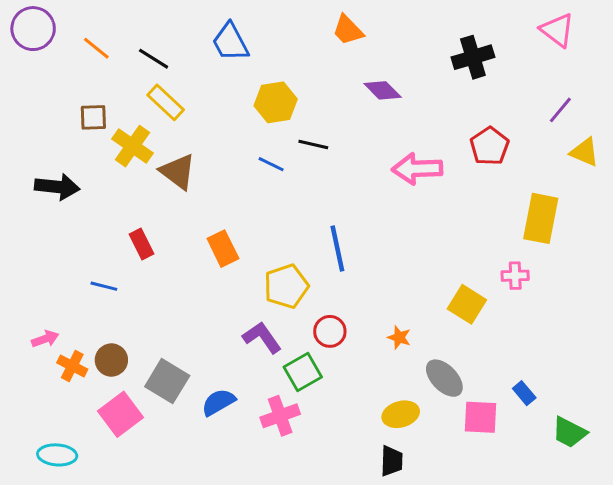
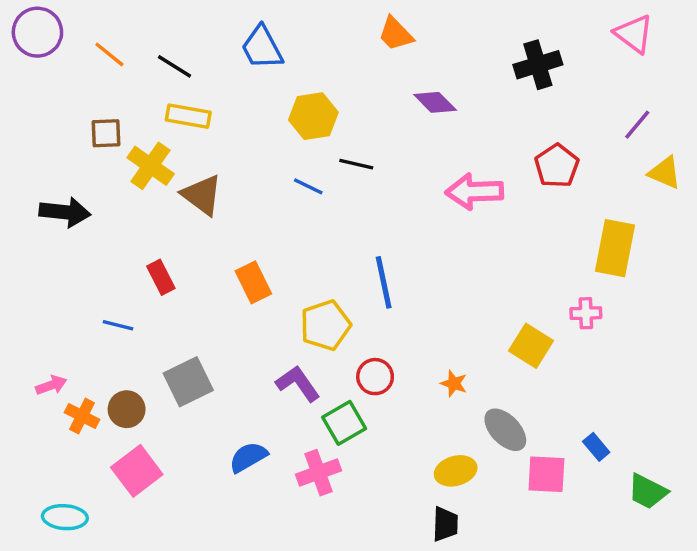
yellow rectangle: (166, 102) -> (188, 116), turned -33
gray square: (167, 381) -> (188, 382), moved, turned 33

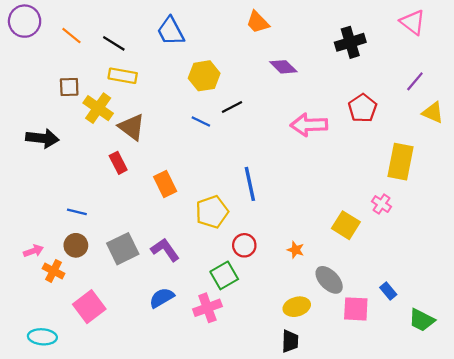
black line: (356, 164) -> (232, 107), turned -40
red rectangle: (161, 277) -> (118, 163), moved
pink cross: (586, 313) -> (381, 204), turned 36
purple L-shape: (298, 383) -> (165, 250), moved
brown circle: (127, 409) -> (76, 245), moved

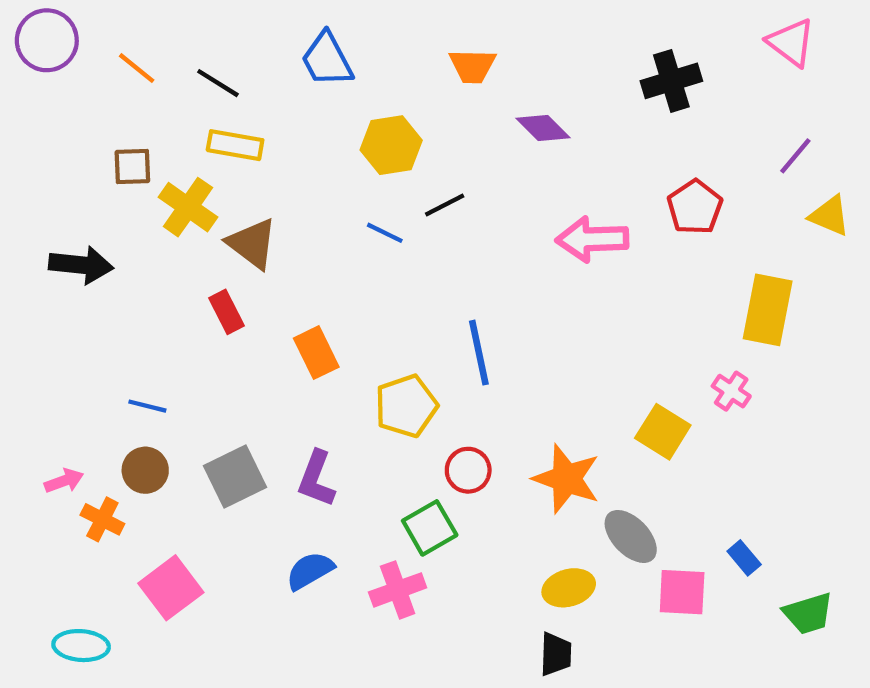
orange trapezoid: (258, 22) -> (472, 66), moved, turned -45
purple L-shape: (165, 250) -> (316, 479), turned -124
orange star: (296, 250) -> (567, 479), size x2.0
green trapezoid: (422, 320) -> (808, 613), turned -44

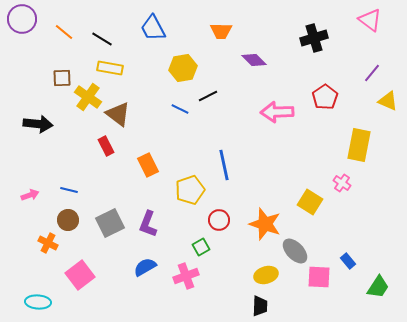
pink arrow: (64, 481) -> (30, 195), moved
green square: (430, 528) -> (201, 247), size x0.7
green trapezoid: (808, 613) -> (378, 287), turned -40

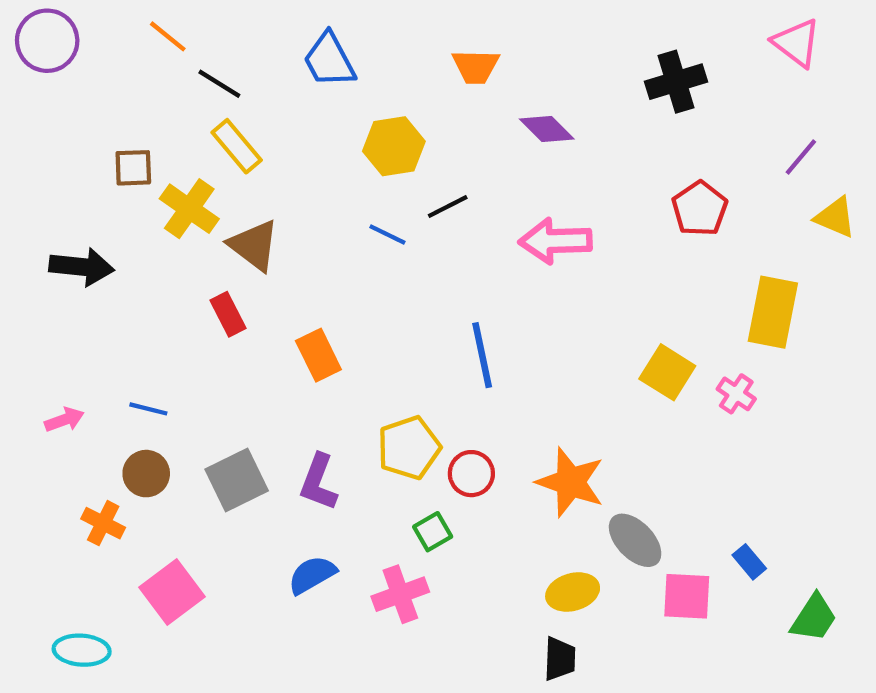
orange line: (64, 32) -> (168, 36), moved
yellow rectangle: (110, 68) -> (237, 146), turned 40
pink arrow: (277, 112) -> (555, 241), moved
yellow pentagon: (190, 190) -> (409, 448), moved
yellow square: (310, 202) -> (667, 372), moved

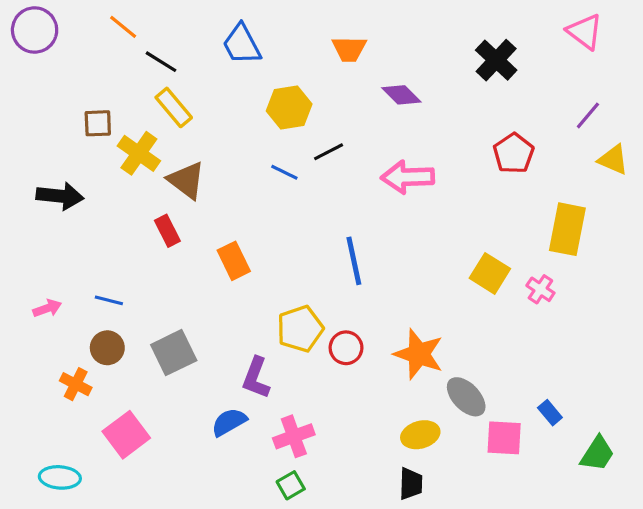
black cross: (676, 82) -> (496, 60), turned -30
purple L-shape: (318, 482) -> (256, 378), moved
green square: (433, 532) -> (291, 485), moved

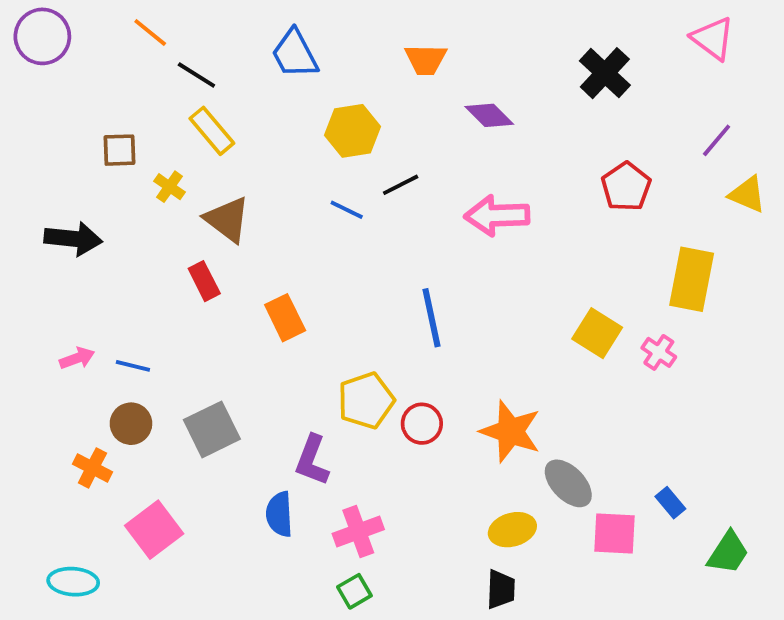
yellow cross: (139, 153) -> (170, 187), size x0.6
pink arrow: (47, 308) -> (77, 358), moved
blue semicircle: (229, 422) -> (279, 514), turned -63

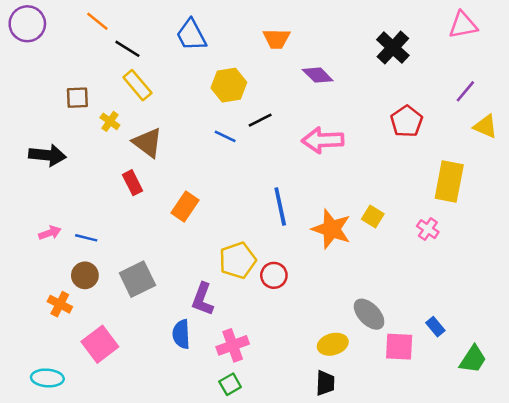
pink triangle: (713, 38) -> (463, 25), turned -48
orange rectangle: (285, 318) -> (185, 207), turned 60
yellow square: (597, 333) -> (373, 217), moved, size x0.7
orange star: (510, 431) -> (331, 229), moved

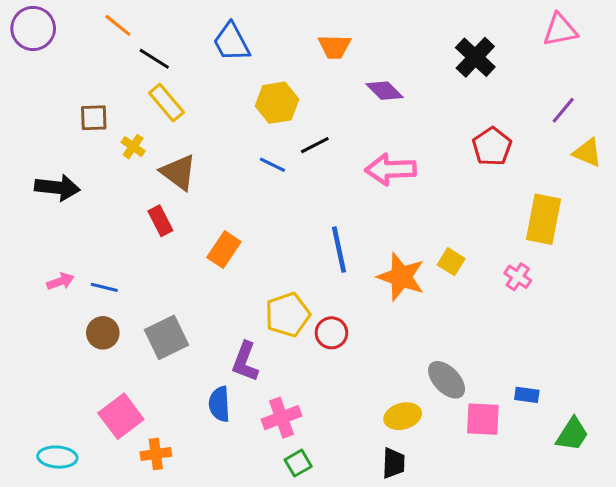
orange cross: (60, 304) -> (156, 454), moved, turned -35
blue rectangle: (435, 327) -> (527, 395), turned -42
green square: (230, 384) -> (298, 463), moved

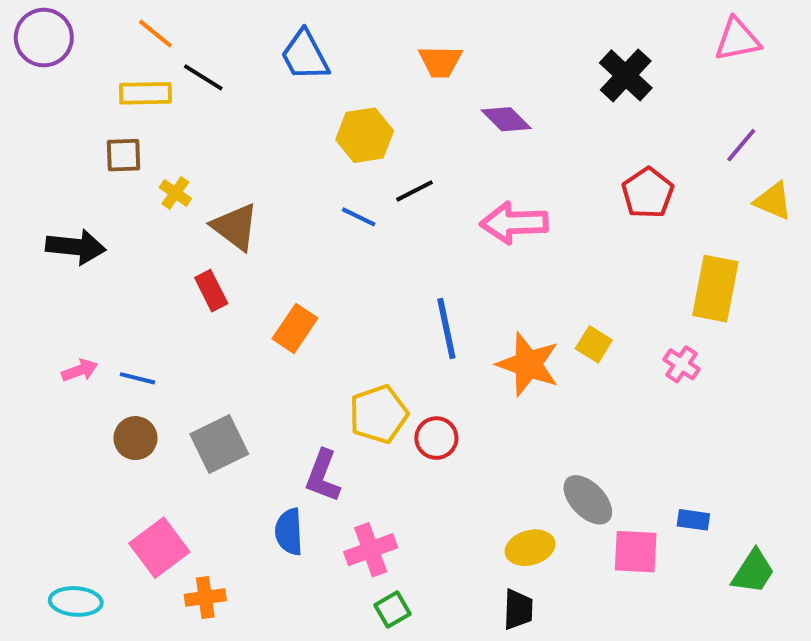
yellow rectangle: (166, 103) -> (145, 93), moved, turned -51

